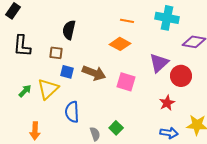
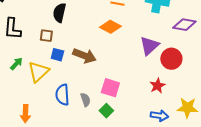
pink square: (126, 82) -> (110, 88), moved
green arrow: (25, 91) -> (16, 64), moved
gray semicircle: (95, 134) -> (85, 100), moved

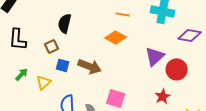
brown square: (46, 36) -> (52, 46), turned -32
yellow triangle: (38, 72) -> (44, 82), size x0.7

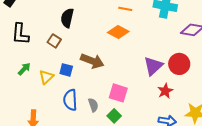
brown square: (52, 46) -> (54, 41), turned -32
purple triangle: (155, 56) -> (153, 66), moved
blue square: (63, 65) -> (66, 70), moved

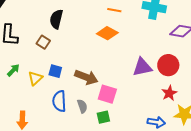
brown arrow: (92, 61) -> (86, 77), moved
purple triangle: (153, 66) -> (142, 67), turned 30
red star: (165, 91) -> (169, 93), moved
green square: (114, 116) -> (103, 117), turned 32

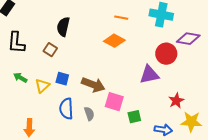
red circle: (168, 65) -> (166, 54), moved
green arrow: (13, 70) -> (20, 78), turned -104
green square: (103, 117) -> (134, 117), moved

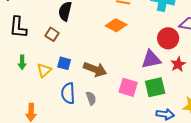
green arrow: (20, 78) -> (22, 62), turned -120
red star: (176, 101) -> (178, 64), moved
pink square: (114, 102) -> (128, 87), moved
green square: (134, 117) -> (155, 87), moved, size x1.5

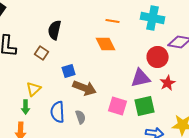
orange diamond: (116, 25) -> (106, 44), turned 35
green arrow: (22, 62) -> (26, 107), moved
blue square: (64, 63) -> (69, 71), moved, turned -32

